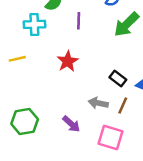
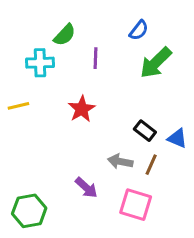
green hexagon: (25, 121) -> (29, 211), moved

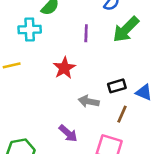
purple line: (96, 58) -> (86, 33), moved
black rectangle: (145, 131) -> (117, 86), turned -54
gray arrow: (120, 161) -> (89, 101), moved

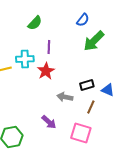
cyan cross: (30, 29) -> (25, 59), moved
purple line: (86, 33) -> (49, 47), moved

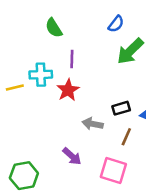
green semicircle: (35, 23) -> (54, 28), turned 105

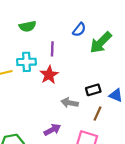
blue semicircle: (116, 24) -> (79, 30), moved
green semicircle: (54, 28) -> (28, 26), moved, turned -70
purple arrow: (72, 156) -> (52, 130), turned -70

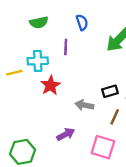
blue semicircle: (79, 30) -> (82, 22), moved, turned -56
red star: (49, 75) -> (51, 85), moved

